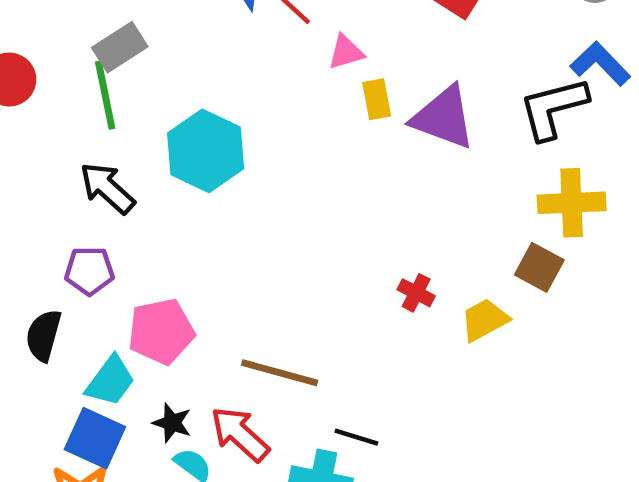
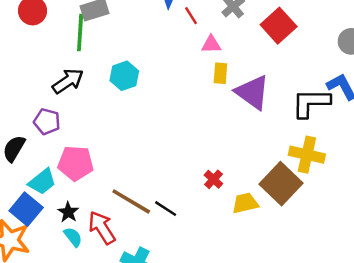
cyan hexagon: (206, 151) -> (124, 76), size x0.7
black arrow: (107, 188) -> (68, 81), turned 88
brown square: (539, 267) -> (281, 184), size x1.6
black line: (356, 437) -> (166, 209), moved

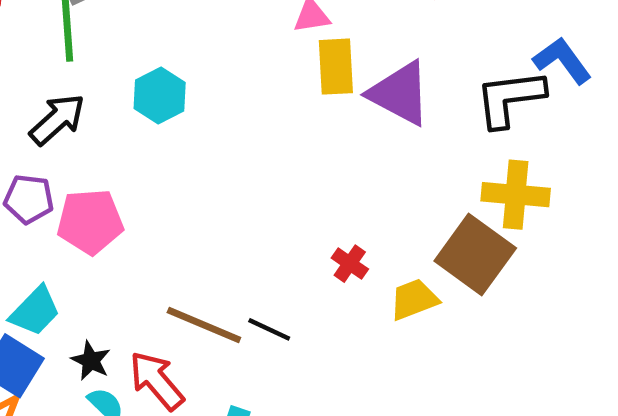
yellow rectangle: (220, 73) -> (336, 67), size x1.4
pink pentagon: (76, 163) -> (90, 221), moved

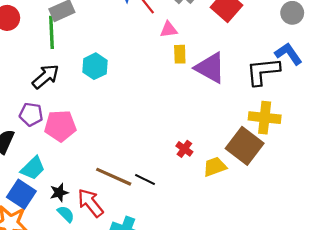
yellow rectangle: (336, 67) -> (180, 54), size x0.7
black star: (91, 361) -> (59, 193), turned 30

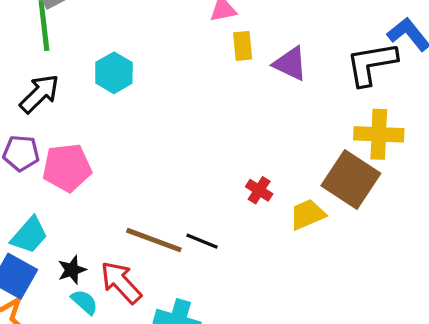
purple triangle: (210, 68) -> (290, 64), size x0.7

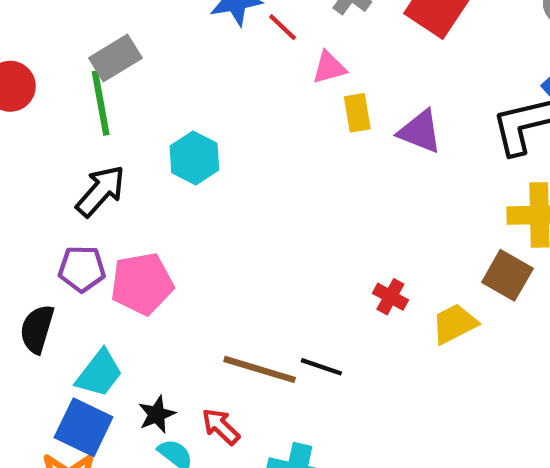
brown square: (351, 180) -> (507, 275), size x0.7
red arrow: (121, 282) -> (221, 427), size x0.7

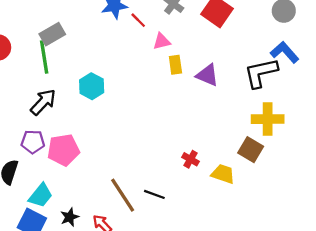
yellow trapezoid: (454, 324) -> (223, 174), turned 45
brown line: (260, 369) -> (123, 195), turned 39

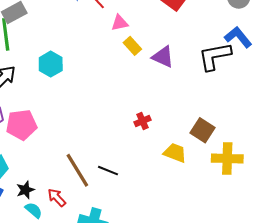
yellow rectangle: (175, 65) -> (132, 46), turned -36
yellow cross: (268, 119) -> (227, 158), moved
red cross: (191, 159) -> (142, 121), moved, turned 35

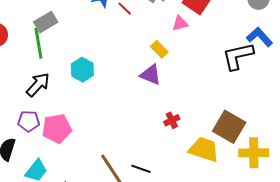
pink triangle: (120, 23) -> (180, 23), moved
purple triangle: (163, 57) -> (151, 75), moved
brown square: (202, 130) -> (229, 127), size x1.4
yellow trapezoid: (175, 153) -> (204, 149), size x1.4

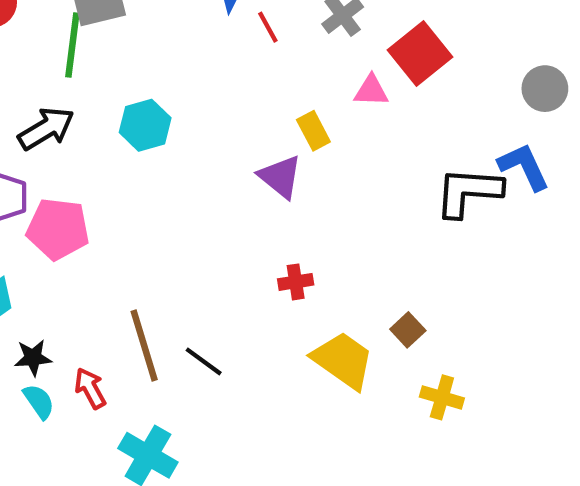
brown square: (229, 127) -> (408, 330), size x0.5
yellow cross: (254, 153) -> (442, 397), size x0.7

